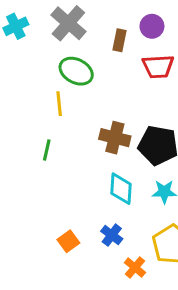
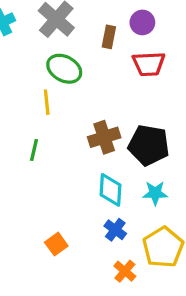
brown cross: (115, 138) -> (104, 137), turned -32
blue cross: (112, 235) -> (115, 230), moved

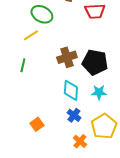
yellow line: (47, 102) -> (31, 35), turned 63

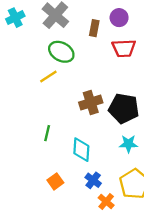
green line: (23, 65) -> (47, 133), moved
cyan diamond: (71, 90) -> (81, 150), moved
blue cross: (74, 115) -> (93, 180), moved

